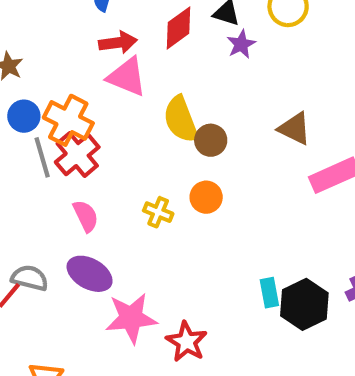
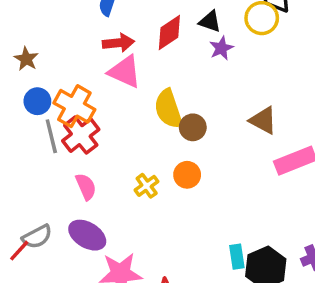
yellow cross: (158, 212) -> (147, 186), turned 30
gray semicircle: (30, 278) -> (37, 237), turned 136

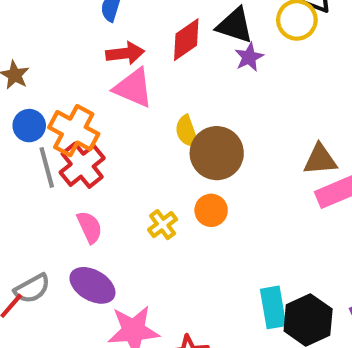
black triangle: (210, 21) -> (235, 25), size x1.4
yellow semicircle: (168, 109) -> (187, 132), size x0.7
brown triangle: (263, 120) -> (320, 159), moved, turned -32
brown circle: (193, 127) -> (217, 153), size x1.6
cyan rectangle: (237, 257) -> (273, 307), size x1.4

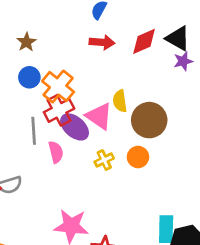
pink triangle: (133, 88) -> (99, 116), moved
yellow semicircle: (187, 132) -> (120, 101), moved
gray line: (47, 167) -> (34, 131), moved
purple ellipse: (92, 285) -> (75, 127), moved

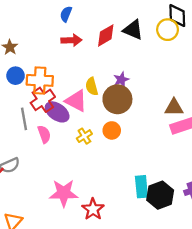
purple star: (183, 61) -> (121, 80), moved
orange cross: (58, 86) -> (40, 80), turned -30

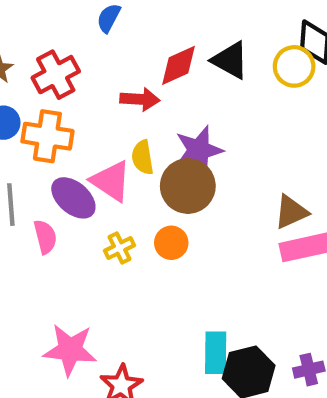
red arrow: (72, 40) -> (140, 99), moved
purple star: (121, 80) -> (199, 150), size x1.6
red cross: (43, 100) -> (56, 75), moved
brown triangle: (174, 107) -> (291, 212), turned -30

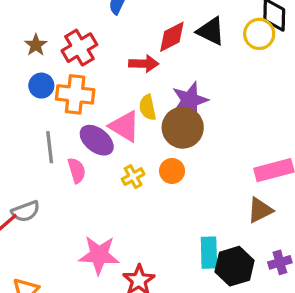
brown triangle: (291, 212) -> (260, 210), moved

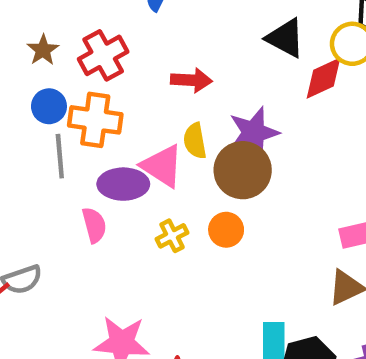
red diamond: (172, 37) -> (324, 78), moved
purple ellipse: (97, 140) -> (123, 184), turned -40
gray line: (50, 147) -> (60, 156), moved

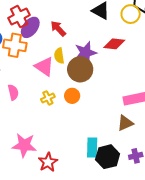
red diamond: (324, 78) -> (114, 44), moved, turned 30
red arrow: (191, 80) -> (58, 29), turned -138
purple ellipse: (123, 184) -> (30, 27), moved, turned -55

